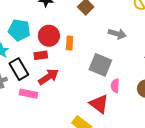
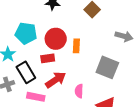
pink semicircle: (115, 86) -> (79, 91), moved

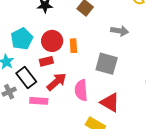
cyan pentagon: (26, 33) -> (22, 39), turned -30
pink semicircle: (79, 91) -> (81, 90), size x1.5

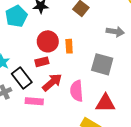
cyan pentagon: (22, 39) -> (16, 16), moved
red triangle: (110, 103) -> (105, 103), turned -30

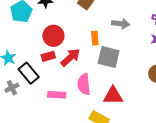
orange rectangle: (69, 46) -> (95, 38), moved
red arrow: (52, 82) -> (70, 57), moved
pink rectangle: (34, 101) -> (57, 95), moved

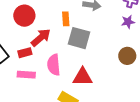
red rectangle: (48, 56) -> (25, 53), moved

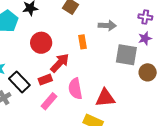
gray square: (79, 38) -> (126, 55), moved
pink rectangle: (26, 75) -> (49, 101), turned -48

